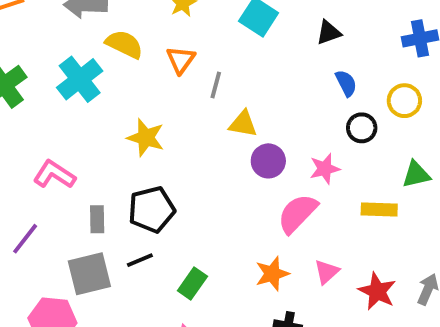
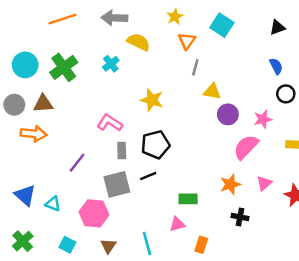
black triangle: (329, 33) -> (277, 28), moved
orange triangle: (181, 60) -> (187, 41), moved
cyan cross: (80, 79) -> (111, 64), size x0.6
pink L-shape: (54, 175) -> (110, 123), moved
green rectangle: (192, 283) -> (188, 199), moved, turned 54

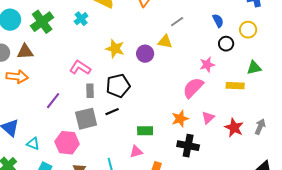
gray line: (195, 67) -> (177, 22), moved, turned 40
purple circle: (228, 114) -> (145, 54), moved
cyan triangle: (53, 204) -> (33, 144), moved
black cross: (240, 217) -> (188, 146), size x1.5

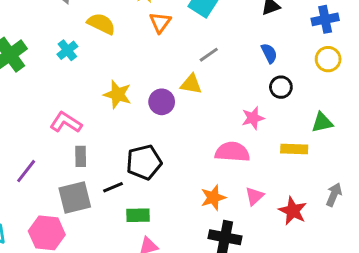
yellow circle: (248, 30) -> (328, 59), moved
black pentagon: (118, 86) -> (144, 162), moved
pink semicircle: (193, 88) -> (232, 152), turned 50
gray arrow: (260, 127) -> (334, 195), moved
green rectangle: (145, 131) -> (138, 215), moved

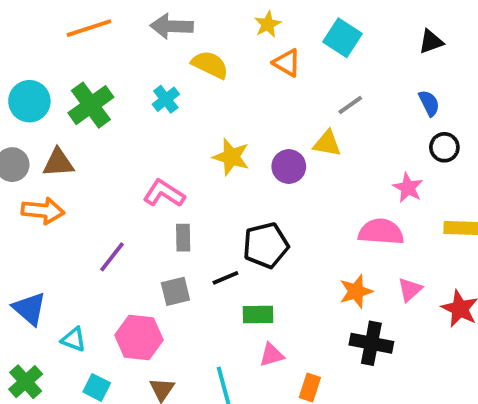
orange triangle: (160, 22) -> (287, 63), turned -35
pink star: (253, 118) -> (408, 188), turned -30
gray square: (75, 198) -> (175, 291), size x0.7

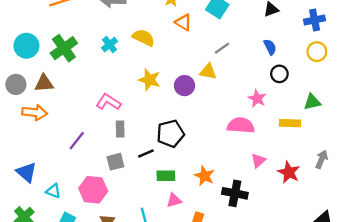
yellow semicircle: (210, 65) -> (144, 38), moved
orange star: (356, 291) -> (204, 176), moved, turned -30

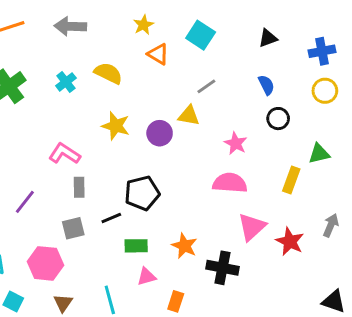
pink star: (257, 98) -> (236, 143), moved
yellow rectangle: (290, 123) -> (291, 180), turned -72
pink triangle: (258, 161) -> (252, 227), size x1.5

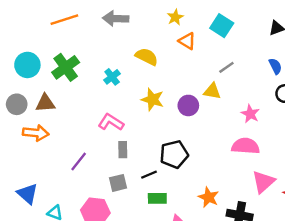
cyan cross: (66, 82) -> (112, 77), moved
green rectangle: (136, 246) -> (157, 198), moved

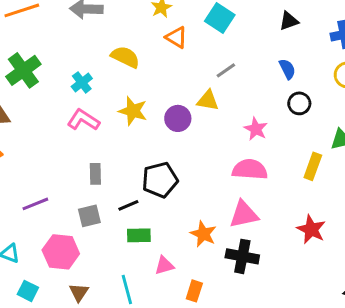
pink L-shape: (111, 122) -> (83, 120), moved
purple line: (79, 162) -> (35, 204), moved, turned 30
pink triangle: (263, 182) -> (244, 214), moved, turned 30

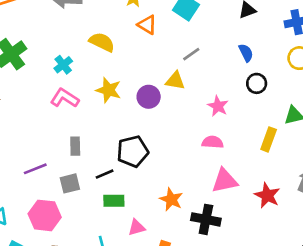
pink semicircle: (250, 169) -> (213, 142), size x0.7
purple line: (35, 204) -> (35, 169), moved
pink triangle: (244, 214) -> (225, 181), moved

